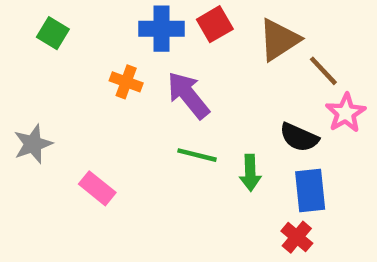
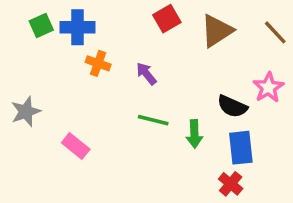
blue cross: (162, 29) -> (77, 27), moved
green square: (53, 33) -> (41, 26), turned 35
brown line: (323, 71) -> (275, 32), moved
purple arrow: (188, 95) -> (146, 74), size x0.6

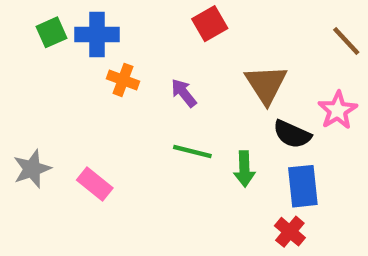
brown triangle: (217, 31) -> (266, 84), moved, turned -30
gray star: (26, 112) -> (32, 169), moved

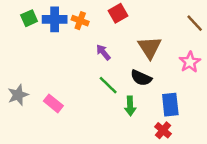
orange cross: (123, 80) -> (80, 21), moved
black semicircle: (292, 134) -> (141, 78), moved
green line: (192, 151) -> (108, 85), turned 30
green arrow: (244, 169) -> (130, 106), moved

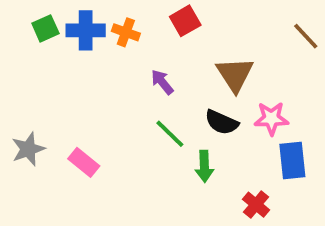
pink star: (190, 62) -> (271, 118), moved, turned 30
blue rectangle: (170, 105) -> (292, 161), moved

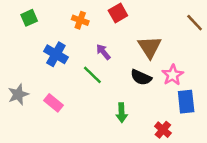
blue cross: (86, 30) -> (56, 54), moved, turned 30
pink star: (271, 118) -> (173, 75), turned -30
green line: (170, 134) -> (92, 75), moved
green arrow: (204, 166) -> (122, 113), moved

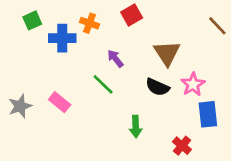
blue cross: (56, 54) -> (62, 38), moved, turned -30
pink rectangle: (53, 103) -> (60, 102), moved

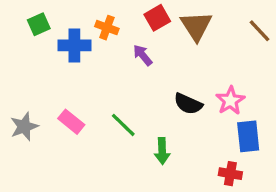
brown triangle: (167, 53) -> (196, 26), moved
purple arrow: (115, 59) -> (143, 55), moved
green line: (103, 84) -> (123, 125), moved
red cross: (182, 146) -> (230, 174), moved, turned -30

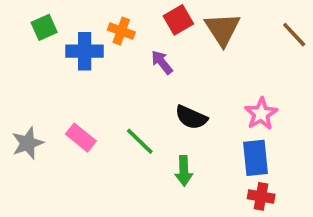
black semicircle: (188, 104) -> (191, 117), moved
blue rectangle: (248, 136) -> (256, 158), moved

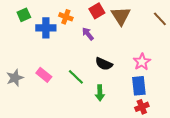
red cross: (261, 196) -> (142, 107), turned -32

